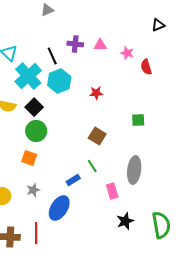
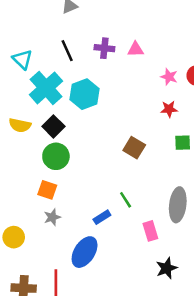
pink star: (127, 53) -> (169, 77), moved
black line: (52, 56) -> (67, 51), moved
red star: (96, 93) -> (169, 109), moved
brown square: (97, 136) -> (134, 148), moved
gray star: (33, 190) -> (52, 217), moved

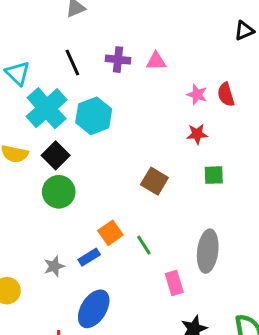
orange square: (47, 190) -> (110, 233), moved, turned 36
blue rectangle: (102, 217) -> (89, 257), moved

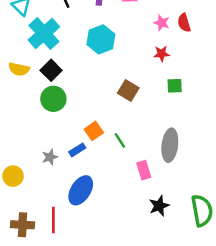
cyan hexagon: (94, 116) -> (101, 39), moved

